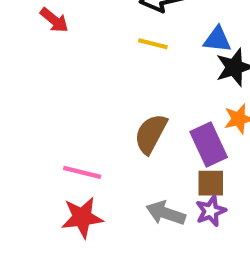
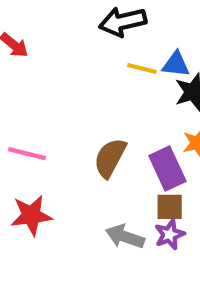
yellow line: (153, 44) -> (142, 69), moved
pink line: (82, 172) -> (27, 154), moved
red star: (82, 217) -> (31, 215), moved

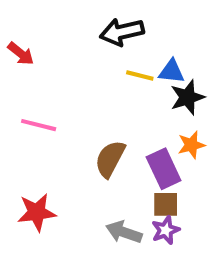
pink line: (27, 154) -> (39, 125), moved

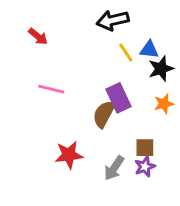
yellow line: (140, 75) -> (126, 53), turned 42
purple rectangle: (164, 169) -> (118, 98), moved
red star: (37, 212) -> (69, 155), moved
gray arrow: (124, 232) -> (114, 168), turned -75

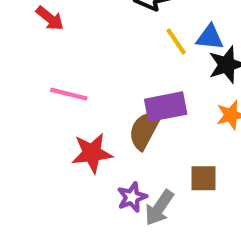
purple rectangle: (118, 98) -> (166, 107), turned -76
red star: (69, 155) -> (92, 153), moved
purple star: (145, 167) -> (132, 197), moved

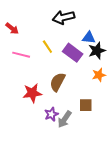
yellow line: (176, 42) -> (47, 47), moved
pink line: (69, 94) -> (21, 55), moved
purple rectangle: (166, 107) -> (73, 53), moved, turned 48

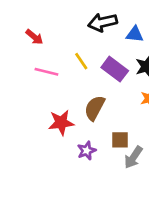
blue triangle: (89, 38) -> (135, 34), moved
brown square: (86, 105) -> (120, 140), moved
gray arrow: (65, 119) -> (133, 157), moved

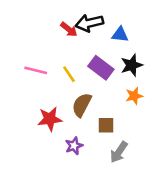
red arrow: (34, 37) -> (69, 29), moved
yellow line: (81, 61) -> (69, 74), moved
brown square: (120, 140) -> (106, 125), moved

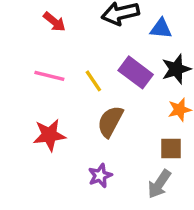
red arrow: (69, 29) -> (54, 22), moved
red star: (50, 119) -> (49, 135), moved
brown square: (106, 125) -> (171, 149), moved

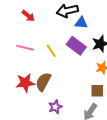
blue triangle: (161, 29) -> (81, 23), moved
brown semicircle: (110, 121) -> (43, 82), moved

